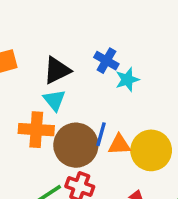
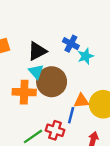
blue line: (101, 134) -> (71, 115), moved
brown circle: (76, 145) -> (52, 82), moved

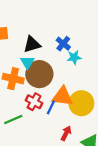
orange triangle: (81, 101) -> (62, 96), size x1.5
red cross: (55, 130) -> (34, 102), moved

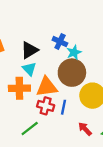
brown circle: (39, 74) -> (72, 73), moved
orange triangle: (62, 96) -> (47, 87), moved
red arrow: (66, 133) -> (85, 129), turned -56

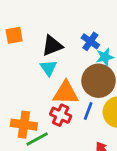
orange cross: (19, 88) -> (24, 125), moved
blue line: (64, 107) -> (88, 111), moved

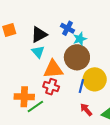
blue line: (88, 111) -> (81, 86), moved

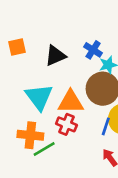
cyan triangle: (38, 52) -> (39, 97), moved, size x1.6

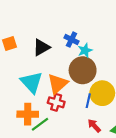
orange triangle: (71, 102) -> (58, 84), turned -35

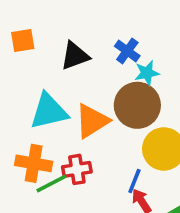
cyan triangle: (32, 82) -> (49, 111), turned 50
blue line: (88, 101) -> (134, 181), moved
red cross: (56, 102) -> (77, 169), moved, turned -35

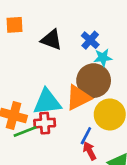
black triangle: (75, 56) -> (51, 40), turned 35
cyan triangle: (49, 111) -> (47, 102), moved
orange triangle: (92, 121) -> (78, 98), moved

